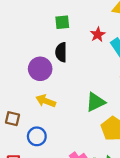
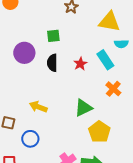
red star: (98, 34) -> (80, 64), moved
purple circle: (40, 69) -> (24, 53), moved

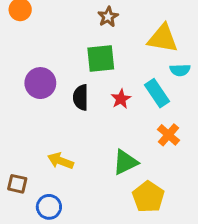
green square: (53, 36) -> (101, 59), moved, size x1.5

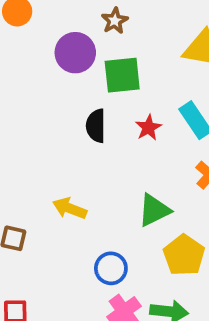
brown star: (108, 17) -> (115, 21), moved
purple circle: (40, 83) -> (75, 53), moved
blue circle: (49, 207) -> (111, 268), moved

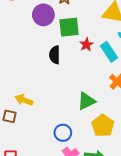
red star: (148, 128) -> (86, 45), moved
yellow arrow: (70, 208) -> (24, 100), moved

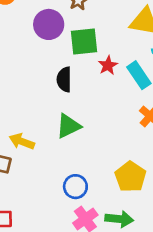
green triangle: (86, 101) -> (68, 126), moved

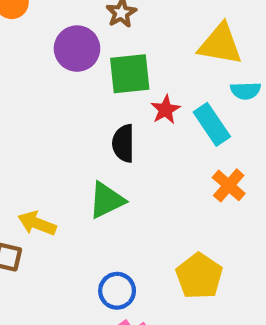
black semicircle: (64, 79) -> (123, 143), moved

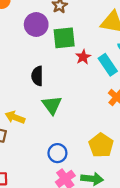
black semicircle: (123, 143) -> (37, 76), moved
green triangle: (107, 200) -> (52, 105), turned -40

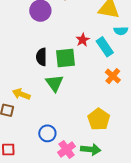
green square: (64, 38) -> (66, 58), moved
blue circle: (57, 153) -> (47, 133), moved

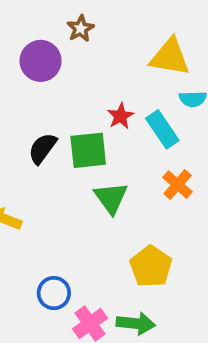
black semicircle: (41, 57) -> (42, 148), turned 36
green triangle: (54, 83) -> (111, 198), moved

